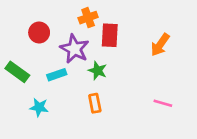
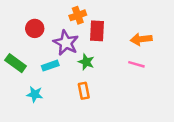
orange arrow: (160, 45) -> (141, 39), turned 48
pink line: (163, 103) -> (136, 64), moved

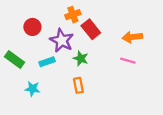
red rectangle: (97, 31) -> (91, 29), turned -42

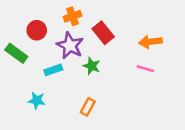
orange cross: (73, 15) -> (72, 16), moved
green rectangle: (14, 60) -> (16, 53), moved
orange rectangle: (78, 85) -> (88, 107), moved, turned 40

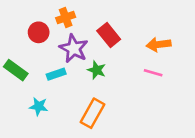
orange cross: (72, 16) -> (66, 17), moved
green rectangle: (16, 53) -> (16, 70), moved
orange rectangle: (88, 107) -> (93, 113), size x1.5

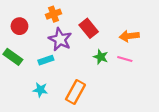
red circle: (39, 32) -> (19, 26), moved
green star: (97, 70) -> (101, 57), moved
cyan star: (39, 106) -> (40, 90), moved

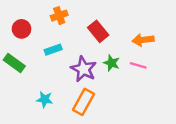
purple star: (60, 39) -> (84, 69), moved
cyan rectangle: (46, 60) -> (53, 50), moved

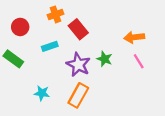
red rectangle: (98, 31) -> (78, 29), moved
pink line: (138, 65) -> (139, 61), moved, turned 42

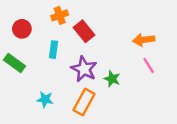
cyan rectangle: (50, 46) -> (54, 50), turned -63
green star: (105, 59) -> (112, 79), moved

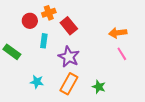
red circle: (22, 29) -> (30, 21), moved
green star: (112, 79) -> (99, 87), moved

